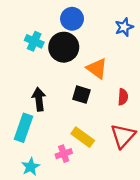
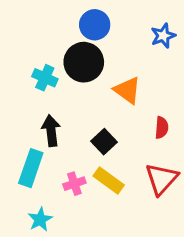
cyan cross: (34, 41) -> (45, 78), moved
black square: (81, 95) -> (104, 142), moved, turned 30
pink cross: (64, 154) -> (74, 184), moved

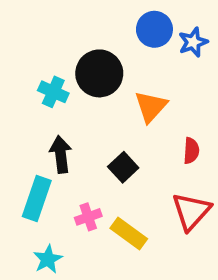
blue circle: (95, 25) -> (154, 29), moved
orange triangle: (127, 90) -> (151, 107), turned 36
yellow rectangle: (109, 180) -> (129, 233), moved

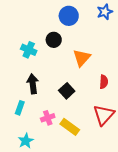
blue circle: (154, 29) -> (69, 16), moved
blue star: (193, 42) -> (105, 12), moved
black circle: (99, 73) -> (54, 40), size x0.6
cyan rectangle: (37, 199) -> (20, 108), size x0.6

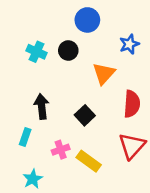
blue star: (105, 12) -> (129, 44), moved
cyan cross: (29, 50) -> (36, 52), moved
red semicircle: (104, 82) -> (132, 104), size x1.5

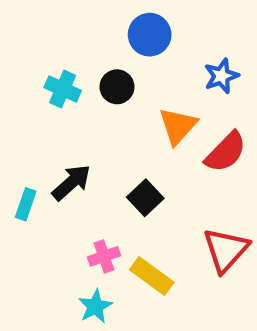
red semicircle: (132, 104) -> (226, 152), moved, turned 40
black arrow: (42, 106) -> (71, 182), turned 55
cyan rectangle: (25, 137) -> (26, 204), moved
cyan star: (33, 179) -> (95, 306), moved

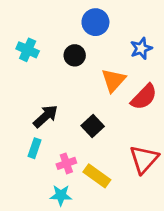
cyan cross: (63, 89) -> (28, 50), moved
cyan rectangle: (26, 204) -> (34, 148), moved
cyan star: (95, 306) -> (61, 195), turned 30

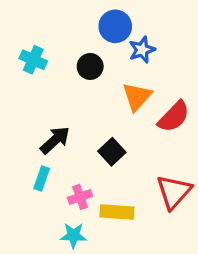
blue star: (141, 48) -> (142, 50), moved
yellow rectangle: (97, 176) -> (117, 212), turned -32

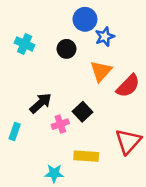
cyan rectangle: (42, 179) -> (15, 131), moved
pink cross: (80, 197) -> (60, 124), moved

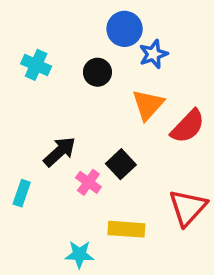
pink cross: (60, 124) -> (88, 182), turned -35

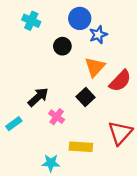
cyan cross: (36, 65) -> (31, 21), moved
black square: (121, 164) -> (85, 97), moved
cyan rectangle: (22, 193) -> (14, 124), turned 35

